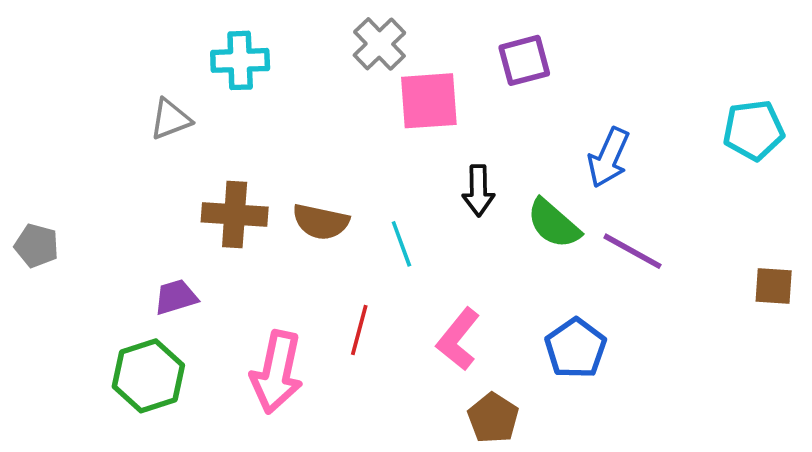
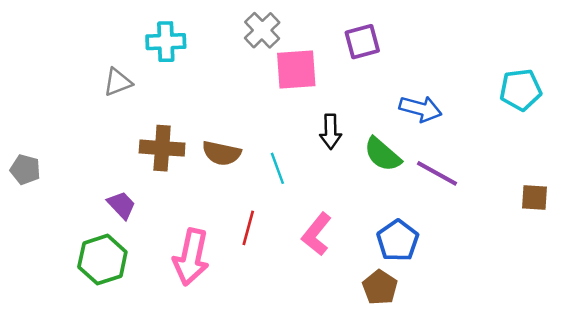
blue arrow: (609, 158) -> (421, 109), turned -99
purple trapezoid: (176, 297) -> (121, 205), turned 64
brown pentagon: (493, 418) -> (380, 287), moved

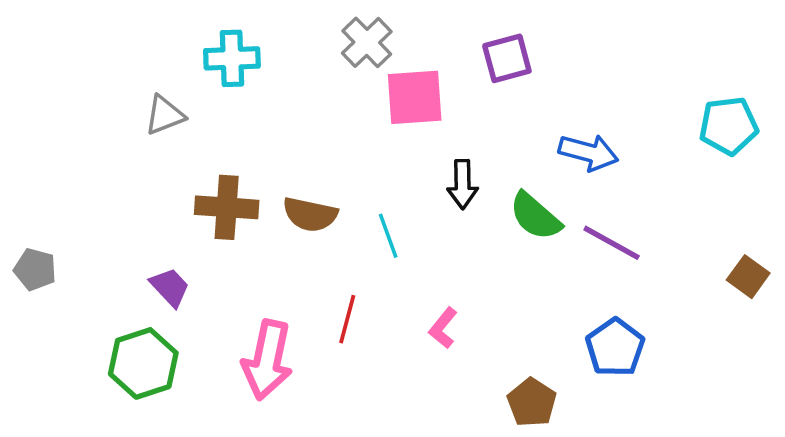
gray pentagon: (25, 170) -> (35, 269), moved
brown square: (535, 197) -> (748, 277), turned 32
pink L-shape: (317, 234) -> (443, 328), size x0.7
blue pentagon: (398, 241) -> (615, 347), moved

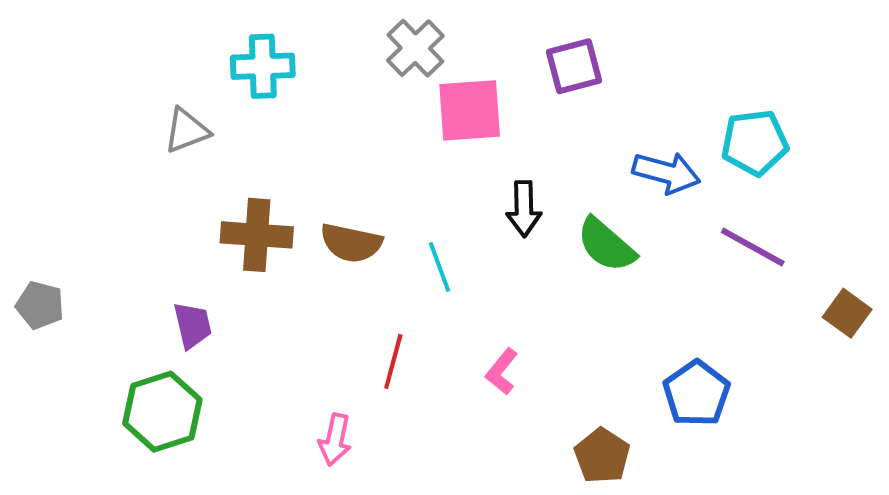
cyan pentagon: (729, 126) -> (755, 143), moved
purple line: (612, 243) -> (753, 247), moved
purple trapezoid: (170, 287) -> (193, 325), turned 30
pink arrow: (267, 360) -> (335, 440), moved, size x0.6

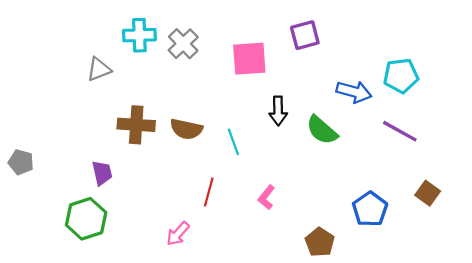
gray cross: (415, 48) -> (183, 44), moved
brown square: (847, 313) -> (428, 193), moved
pink arrow: (335, 440) -> (178, 234), turned 30

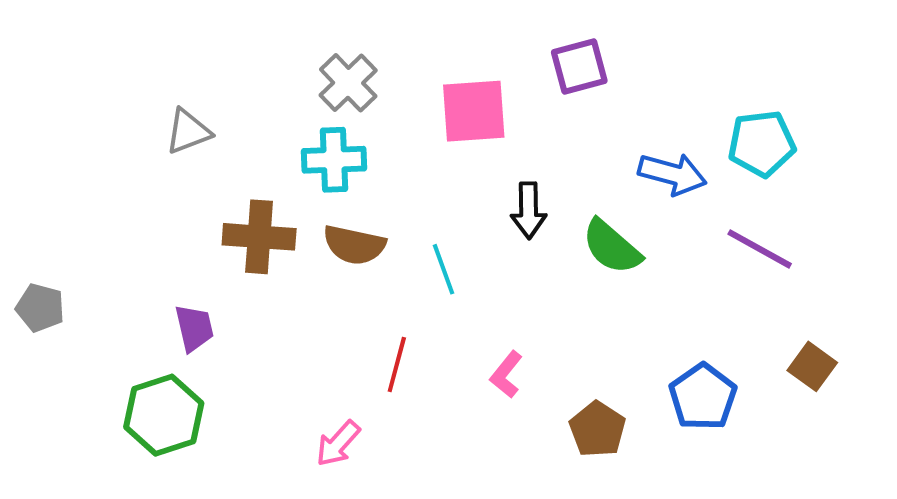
cyan cross: (139, 35) -> (334, 160), moved
brown pentagon: (320, 242) -> (597, 429), moved

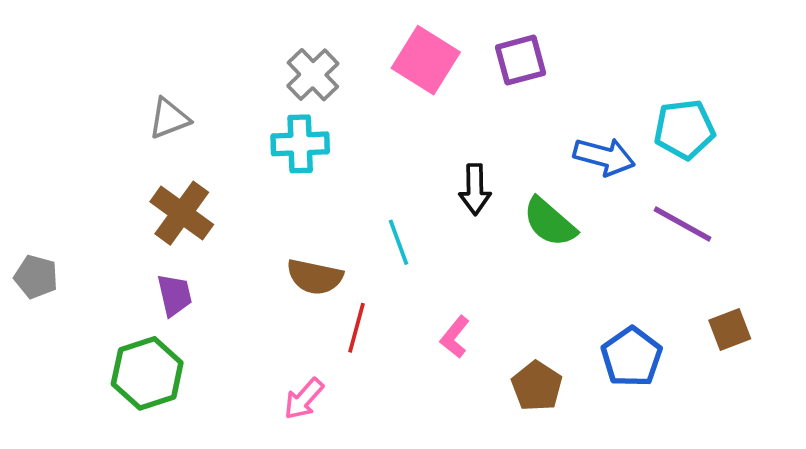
pink square: (474, 111) -> (426, 60), moved, turned 36
brown cross: (259, 237) -> (182, 213), moved, turned 32
brown semicircle: (354, 245) -> (315, 277), moved
brown square: (812, 366) -> (730, 330), turned 33

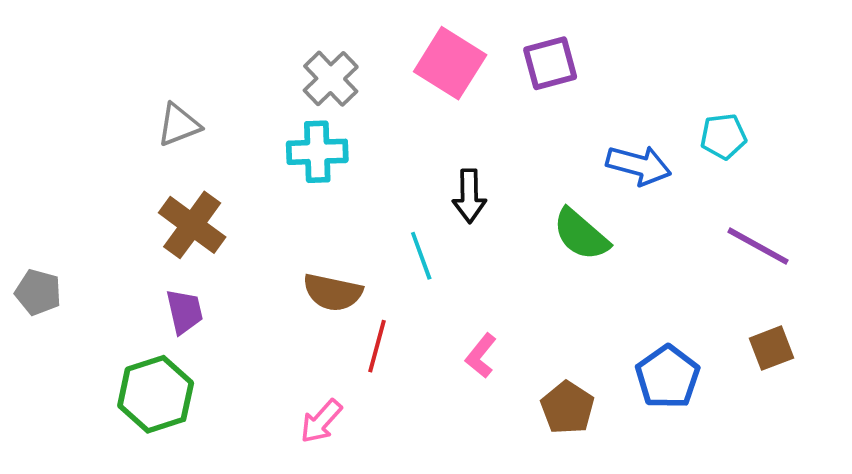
cyan pentagon: (684, 129) -> (723, 136), size x0.7
black arrow: (475, 189) -> (469, 196), moved
purple line: (683, 224) -> (758, 246), moved

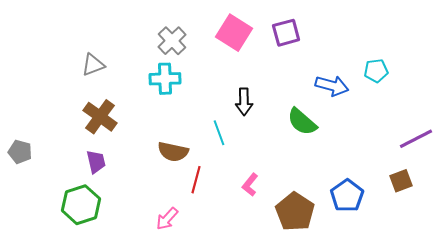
purple line: (758, 246) -> (416, 139), moved, turned -56
brown pentagon: (567, 408) -> (295, 212), size x1.4

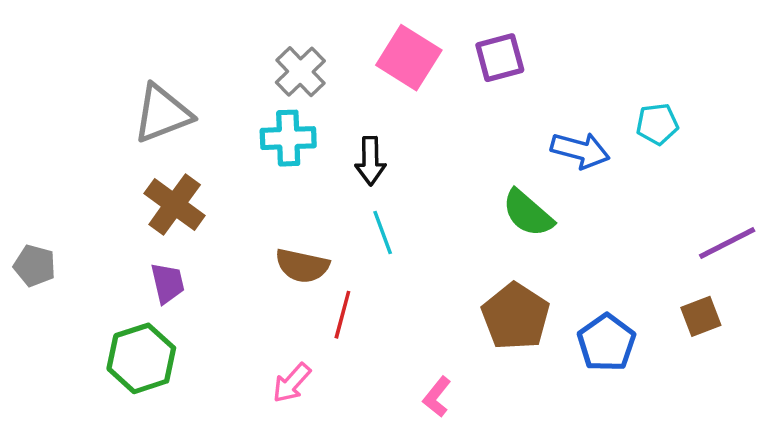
gray triangle: (93, 65) -> (162, 114), size x1.5
black arrow: (244, 102) -> (370, 161), moved
pink L-shape: (250, 185) -> (437, 397), moved
brown pentagon: (295, 212) -> (516, 316), moved

